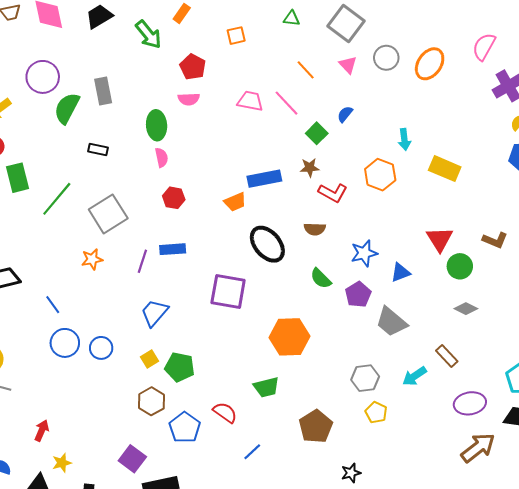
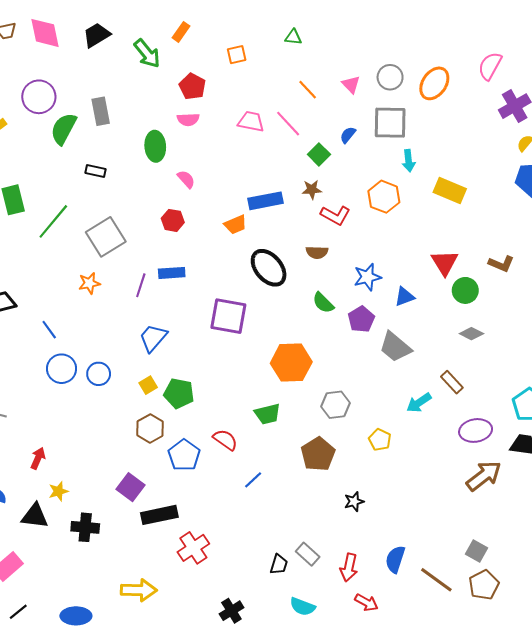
gray square: (346, 23) -> (390, 123), moved, turned -36
pink semicircle: (162, 158) -> (186, 179), moved, turned -30
gray hexagon: (365, 378) -> (335, 405), moved

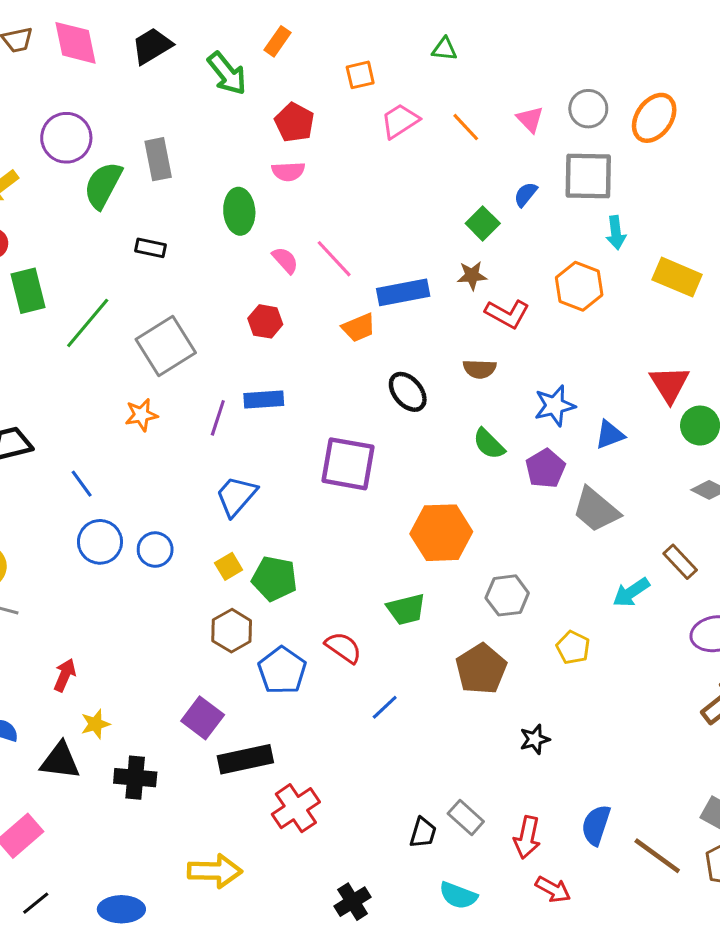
pink trapezoid: (251, 122) -> (400, 121), moved, turned -44
pink line: (288, 124) -> (334, 259), moved
black ellipse: (269, 268) -> (408, 392), size x0.7

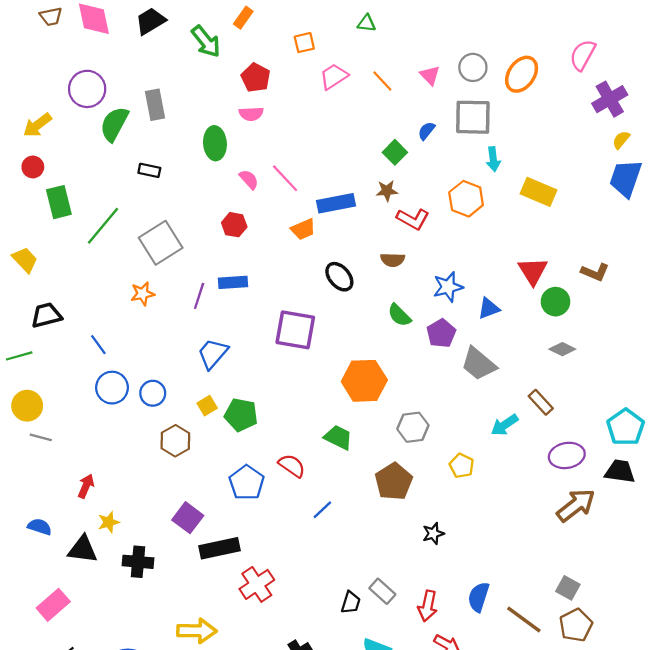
green trapezoid: (406, 609) -> (338, 437), turned -140
brown hexagon: (232, 631) -> (175, 441), moved

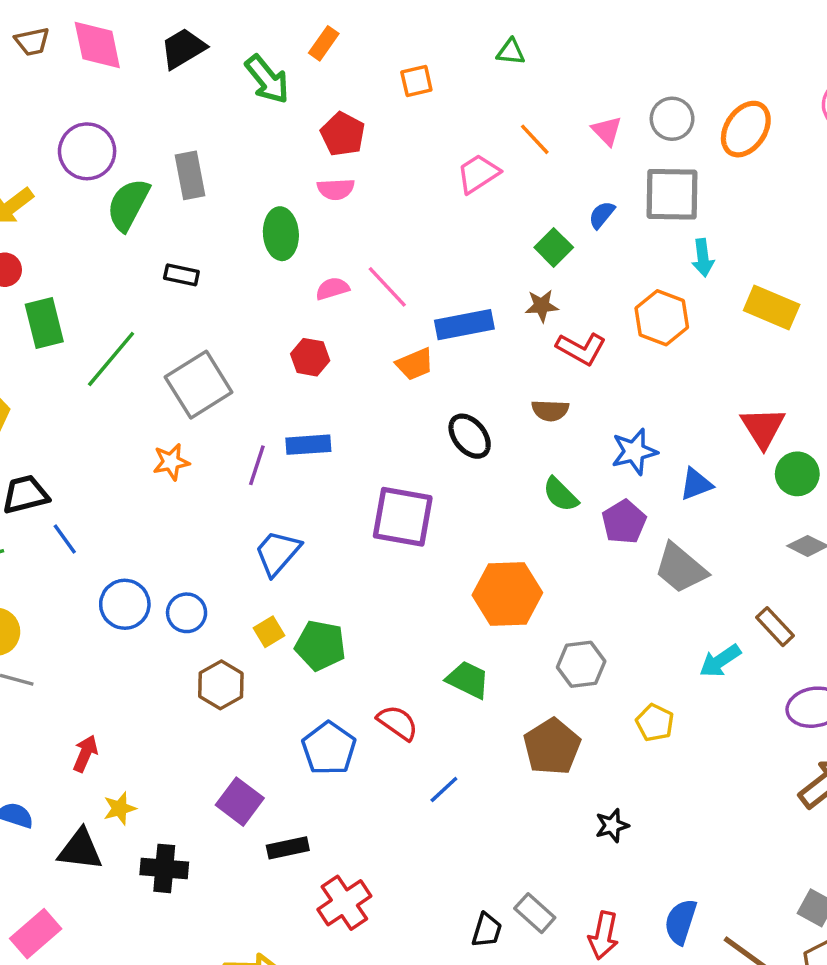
pink trapezoid: (334, 76) -> (478, 174), moved
pink semicircle: (249, 179) -> (332, 289), turned -65
blue line: (98, 345) -> (65, 539), moved
black rectangle: (219, 548) -> (288, 848), size x0.7

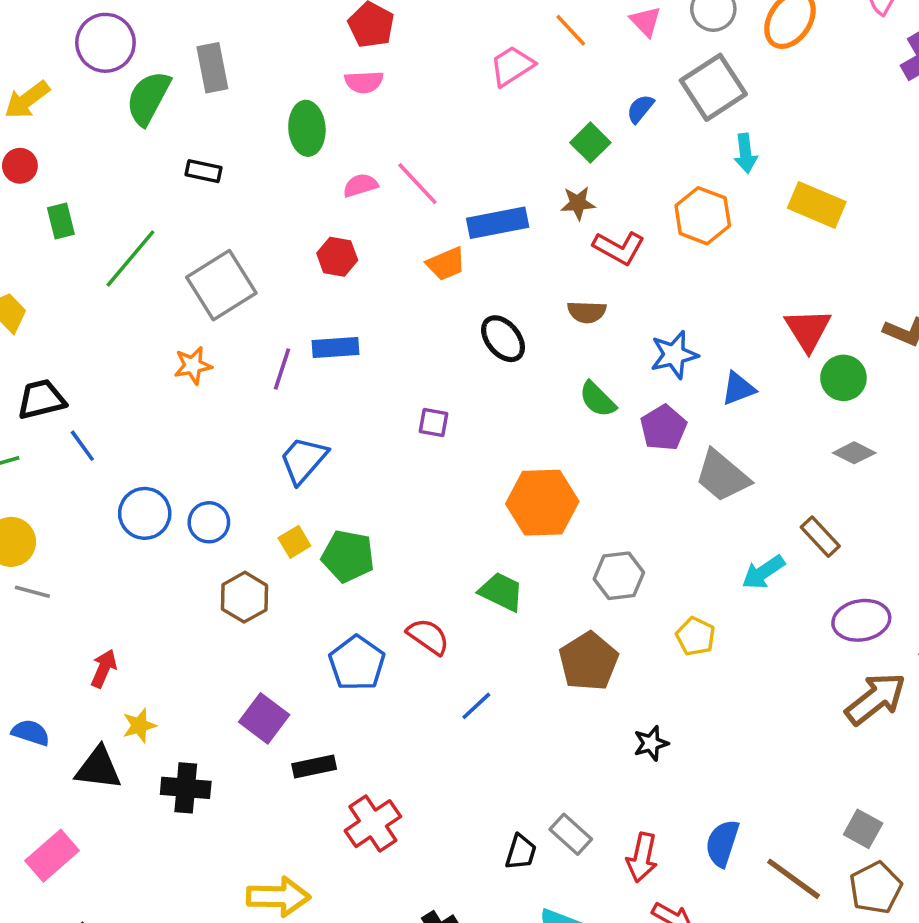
gray square: (672, 194) -> (713, 87), turned -34
green rectangle: (44, 323) -> (61, 221), size x0.7
purple square: (403, 517) -> (433, 422), size x0.5

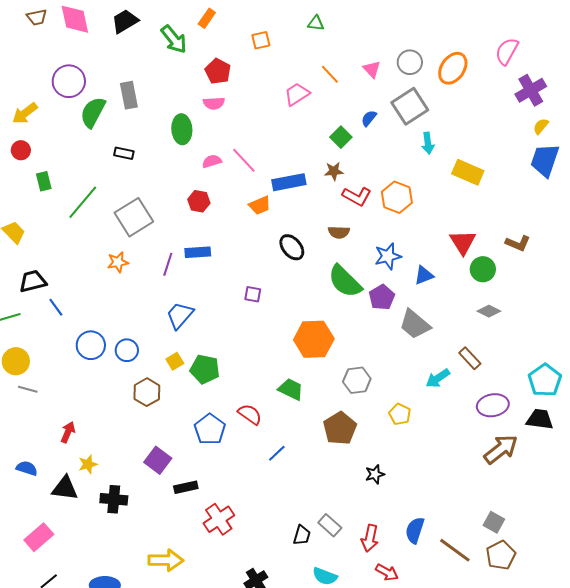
orange hexagon: (703, 216) -> (397, 197), moved
green semicircle: (597, 399) -> (345, 281), size x1.6

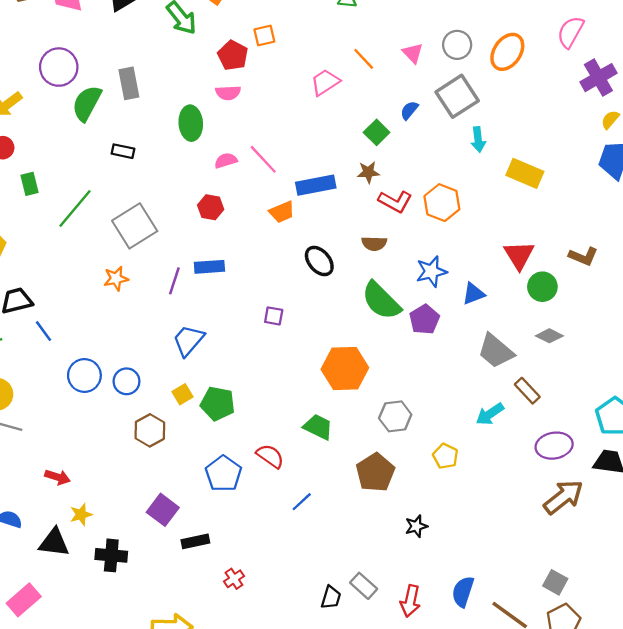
orange square: (261, 40) -> (264, 36), moved
gray trapezoid: (415, 324) -> (496, 351), moved
red arrow: (68, 432) -> (58, 477), turned 85
red cross: (219, 519) -> (234, 579), size x0.6

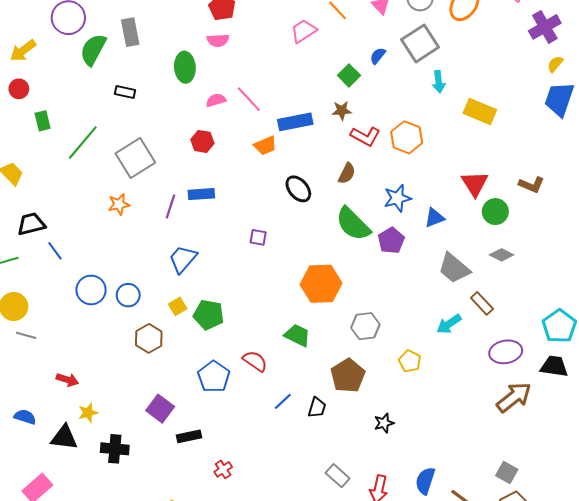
brown semicircle: (374, 243) -> (347, 173), turned -65
black trapezoid: (331, 597) -> (317, 408), moved

